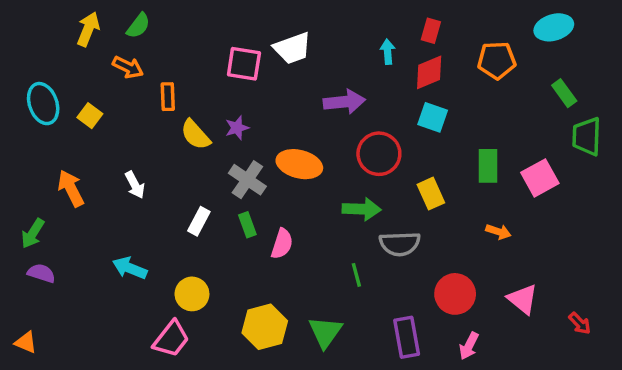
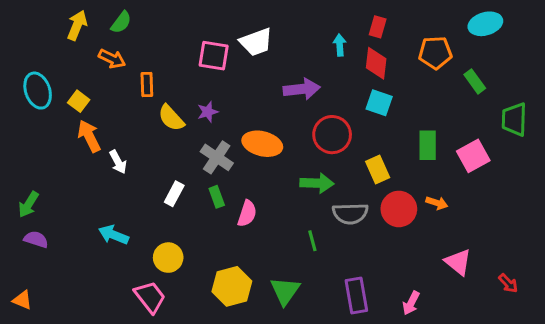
red diamond: (429, 72) -> (376, 63), turned -60
green rectangle: (564, 93) -> (475, 81), moved
orange arrow: (71, 188) -> (89, 136), moved
red circle: (455, 294) -> (399, 209), moved
pink trapezoid: (171, 339) -> (150, 297), turned -76

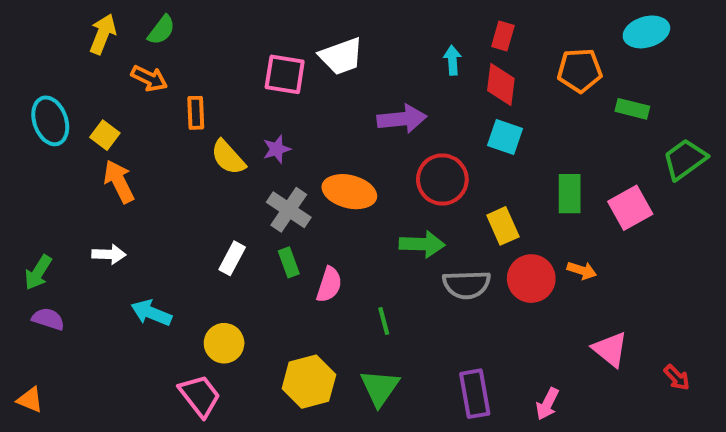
green rectangle: (475, 81) -> (632, 109), turned -40
green trapezoid: (514, 119) -> (685, 159), turned 52
white arrow: (118, 162) -> (109, 254), moved, turned -60
green line: (312, 241) -> (384, 321), moved

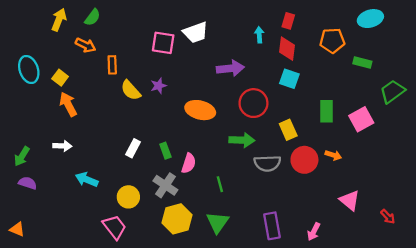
gray cross: (289, 210) -> (165, 185), moved

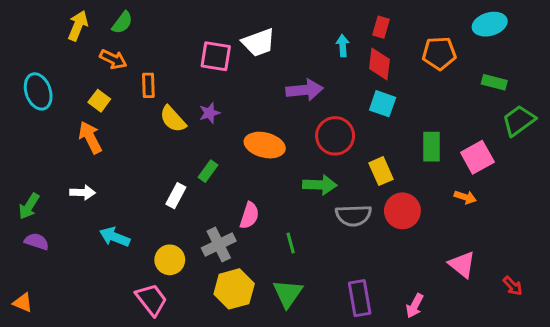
green rectangle: (362, 63) -> (494, 82), moved
yellow square: (60, 78) -> (99, 101), moved
green rectangle: (165, 151) -> (208, 171), moved, turned 56
orange arrow: (333, 155) -> (465, 197), moved
gray cross: (165, 185) -> (219, 245), turned 30

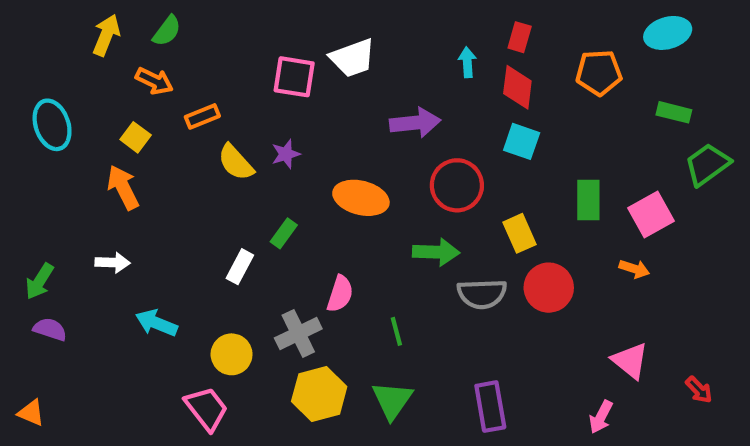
orange rectangle: (148, 85) -> (202, 116), turned 70
pink arrow: (415, 306) -> (601, 417), moved

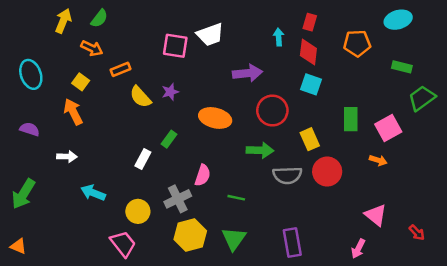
green arrow: (40, 281) -> (23, 194), moved, size x1.4
purple semicircle: (50, 329) -> (30, 129), moved
green line: (396, 331) -> (236, 198), turned -63

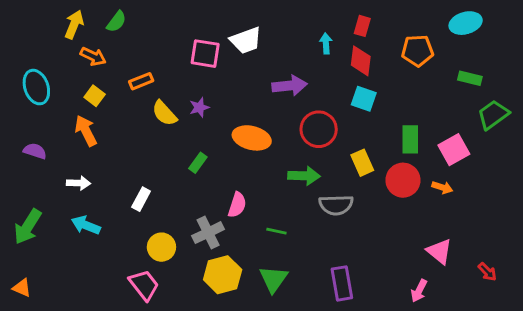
orange arrow: (92, 48) -> (93, 56), moved
white rectangle: (143, 159) -> (141, 199), moved
red circle: (327, 172) -> (403, 180), moved
cyan arrow: (93, 193) -> (86, 225), moved

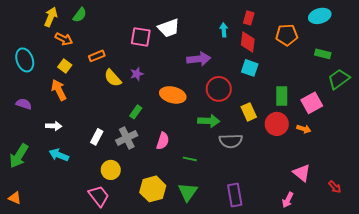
gray cross: (208, 233) -> (127, 138), moved

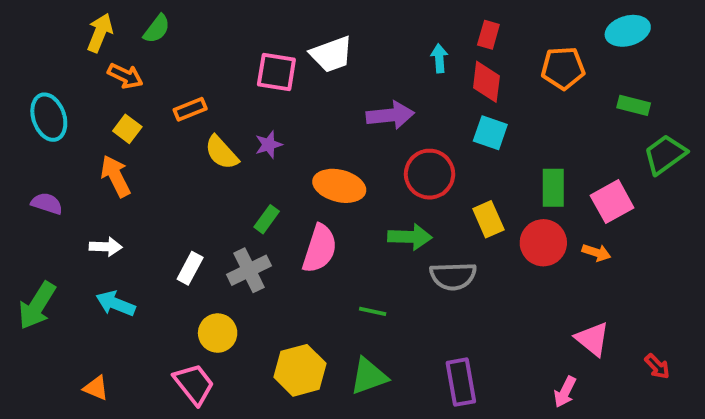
pink semicircle: (163, 141) -> (320, 249), moved, size x1.4
green triangle: (188, 192) -> (369, 376), turned 35
orange triangle: (15, 198) -> (96, 388), moved

